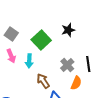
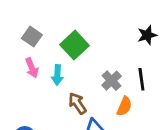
black star: (68, 30) -> (147, 35), moved

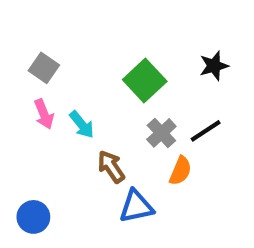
green square: (75, 45) -> (145, 81), moved
cyan arrow: (57, 75) -> (82, 125), turned -42
black line: (141, 79) -> (206, 131), turned 65

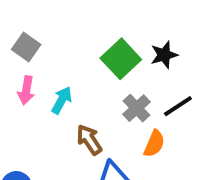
black star: (214, 66) -> (164, 55), moved
pink arrow: (44, 114) -> (26, 90), turned 32
cyan arrow: (82, 125) -> (62, 100), turned -112

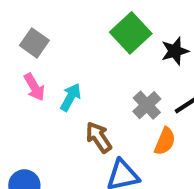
green square: (121, 59) -> (131, 33), moved
pink arrow: (26, 90) -> (34, 87), turned -40

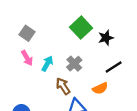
gray cross: (147, 105) -> (74, 64), moved
orange semicircle: (165, 141) -> (100, 88), turned 42

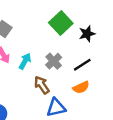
black line: (114, 67) -> (82, 65), moved

